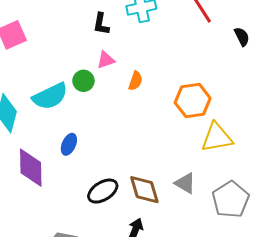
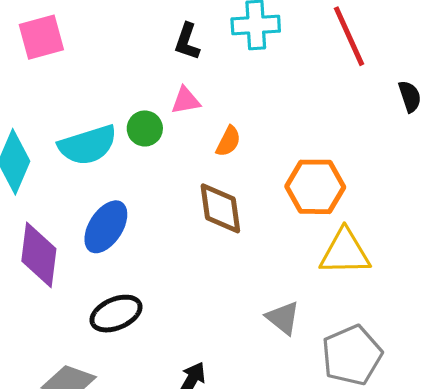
blue ellipse: (69, 144) -> (106, 227), size x1.5
brown diamond: (144, 190) -> (220, 208), moved
black ellipse: (103, 191) -> (116, 314), moved

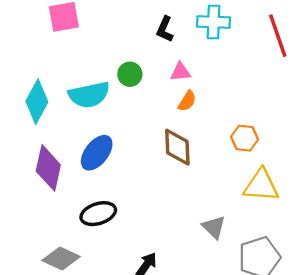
pink triangle: (186, 101) -> (181, 72), moved
green circle: (145, 128) -> (130, 74), moved
orange hexagon: (315, 187) -> (245, 138), size x0.7

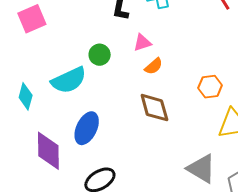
orange semicircle: (187, 101) -> (154, 66), turned 30
cyan diamond: (37, 102) -> (26, 96), size x0.7
gray triangle: (214, 227) -> (201, 169), size x1.4

